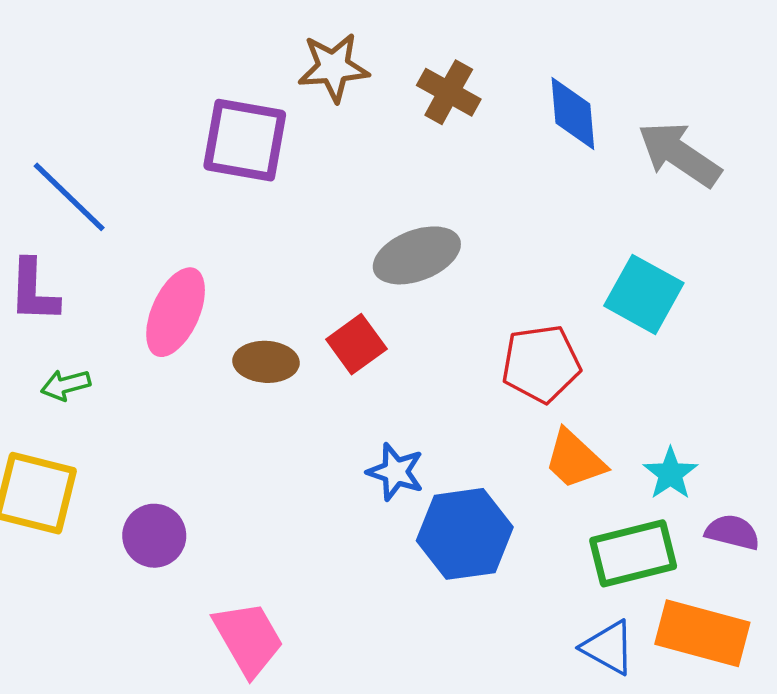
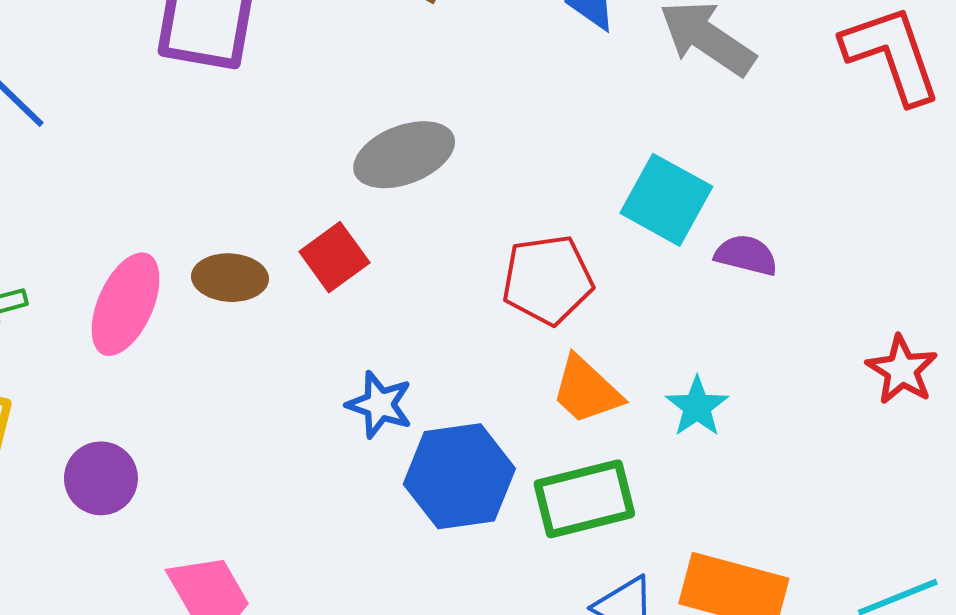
pink ellipse: (176, 312) -> (126, 304), moved
purple semicircle: (733, 532) -> (746, 255), moved
green rectangle: (633, 553) -> (584, 499), moved

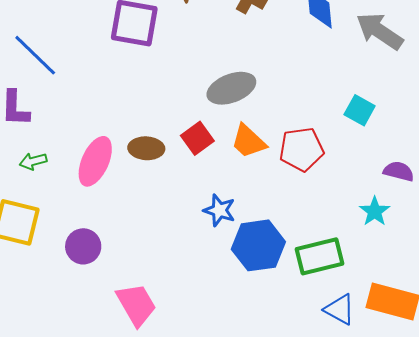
cyan square: (666, 200) -> (360, 110), size x0.7
purple semicircle: (746, 255) -> (399, 171), moved
orange trapezoid: (586, 390) -> (248, 141), moved

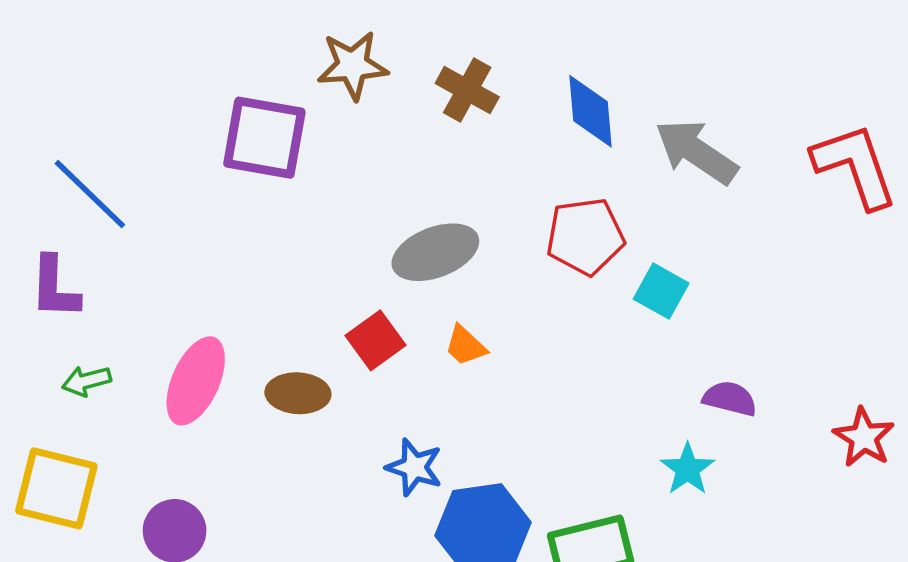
orange trapezoid: (248, 141) -> (465, 346), size x0.7
brown ellipse: (146, 148) -> (298, 393), moved
red pentagon: (301, 149) -> (585, 236), moved

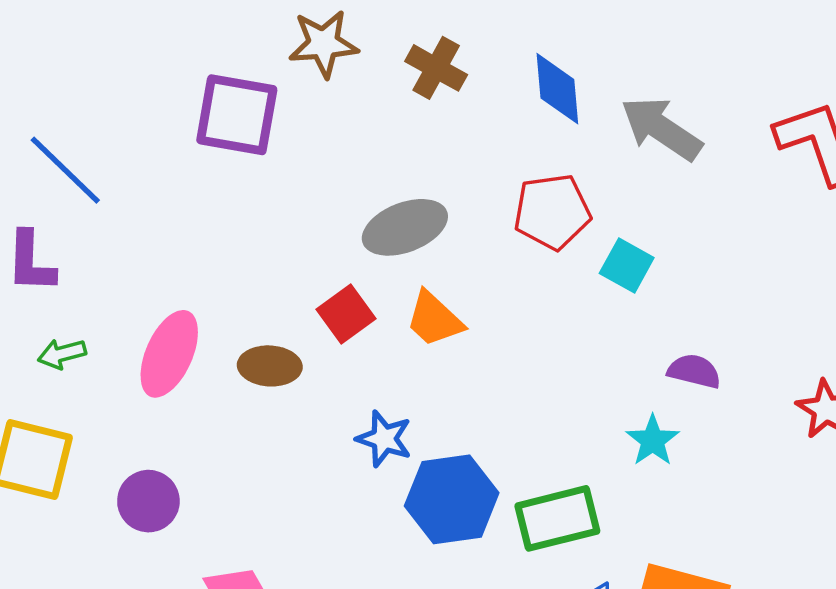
orange trapezoid: (465, 346) -> (434, 319), size x1.4

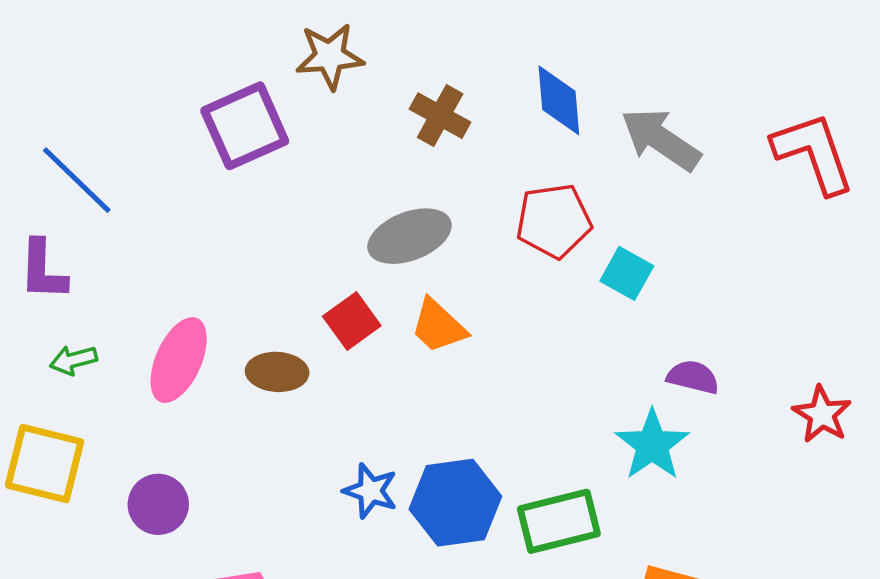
brown cross: (436, 68) -> (440, 116), moved
purple square: (237, 115) -> (245, 126), turned -34
blue star: (384, 439) -> (370, 491), moved
cyan star: (653, 440) -> (652, 445), size x1.4

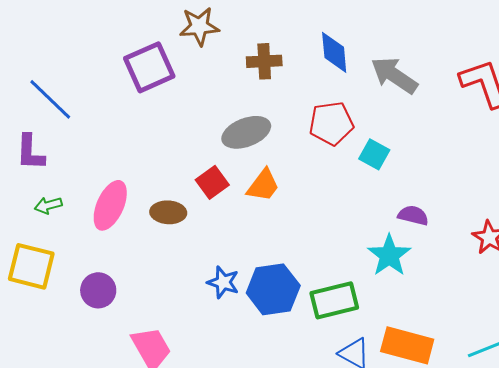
brown cross: (440, 116) -> (264, 61), turned -32
orange trapezoid: (438, 326) -> (263, 185), turned -96

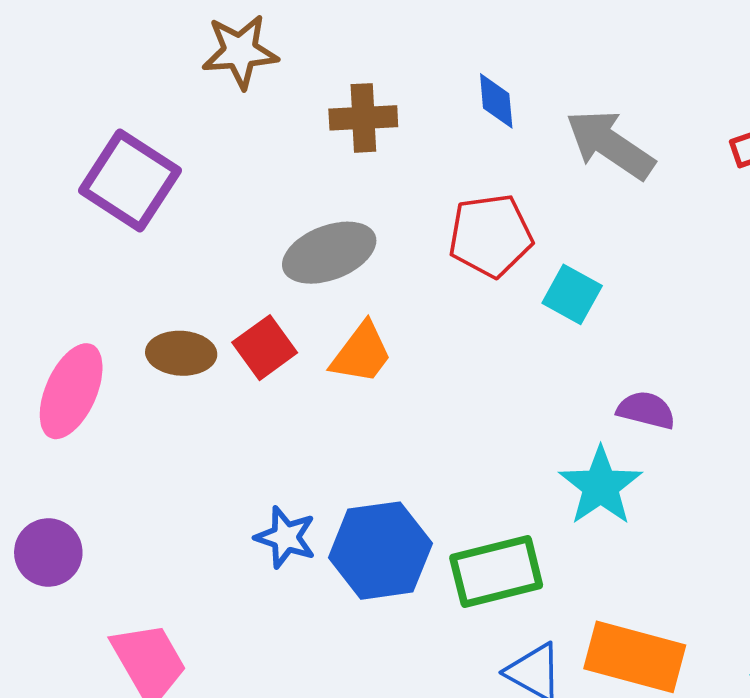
blue diamond: (334, 52) -> (496, 101), size x0.7
purple square: (149, 67) -> (130, 181), moved, turned -33
brown ellipse: (168, 212) -> (181, 353), moved

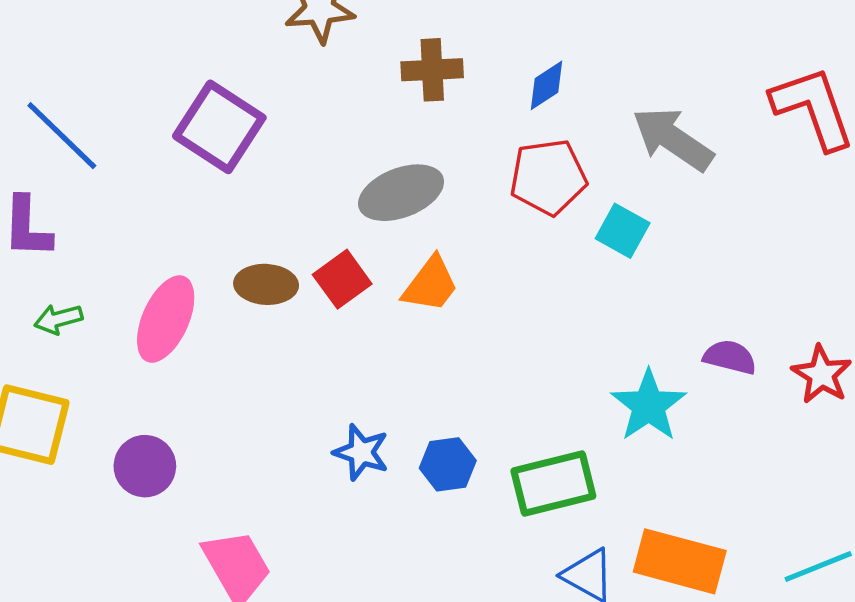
blue diamond: (496, 101) -> (546, 85), moved, turned 62
gray arrow: (610, 144) -> (673, 139), moved
purple semicircle: (646, 410) -> (730, 357), moved
blue hexagon: (380, 551) -> (448, 464), size x0.6

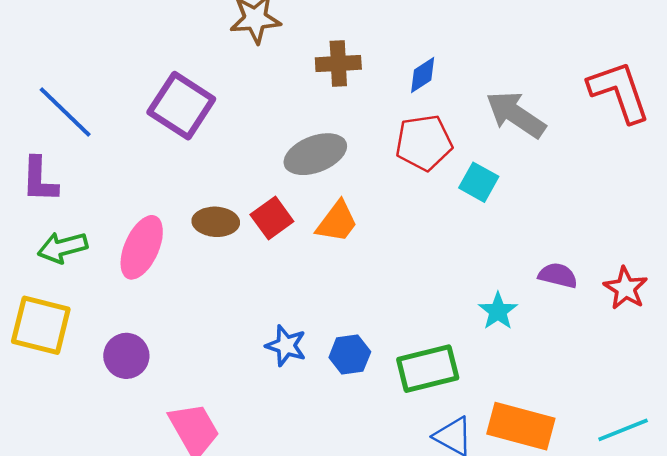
green arrow: (58, 319) -> (63, 247), size x1.4
cyan star: (649, 406) -> (498, 311), size x0.7

